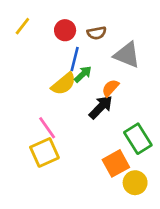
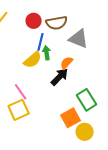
brown semicircle: (97, 33) -> (57, 23), size x1.5
green arrow: (83, 74) -> (47, 53), turned -56

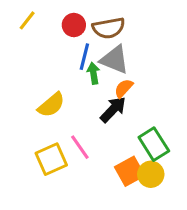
gray triangle: (79, 39) -> (115, 60), moved
yellow semicircle: (33, 60) -> (51, 105), moved
pink line: (21, 92) -> (80, 147), moved
yellow circle: (85, 132) -> (151, 174), moved

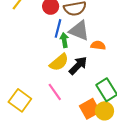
orange semicircle: (124, 88) -> (98, 45), moved, turned 56
yellow semicircle: (51, 105) -> (59, 62), moved
yellow square: (51, 159) -> (20, 100), moved, turned -30

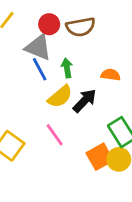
blue line: (58, 28) -> (40, 69), moved, turned -42
gray triangle: (79, 31) -> (38, 47), moved

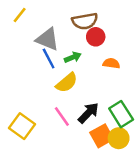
red circle: (49, 24) -> (96, 37), moved
green arrow: (67, 68) -> (73, 57), turned 77
black arrow: (85, 101) -> (88, 113), moved

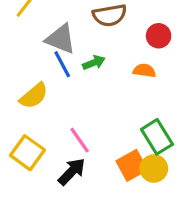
red circle: (96, 37) -> (159, 36), moved
yellow semicircle: (67, 83) -> (34, 96), moved
black arrow: (88, 113) -> (72, 172), moved

